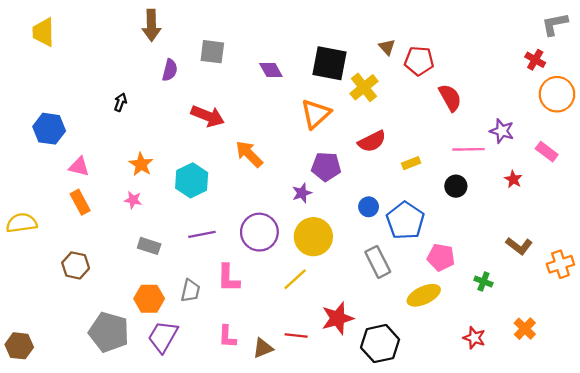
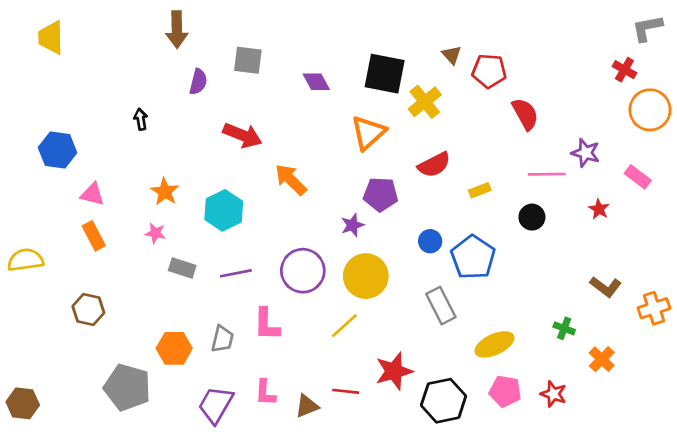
black arrow: (120, 102) -> (141, 119), turned -30
gray rectangle: (149, 246) -> (182, 268), moved
pink pentagon: (441, 257) -> (505, 391), moved
orange cross: (525, 329) -> (602, 359), moved
purple trapezoid: (163, 337) -> (216, 405), moved

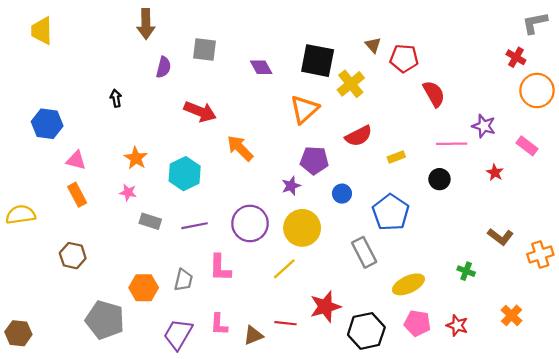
blue circle: (430, 241) -> (342, 194), moved
orange cross: (602, 359) -> (512, 315), moved

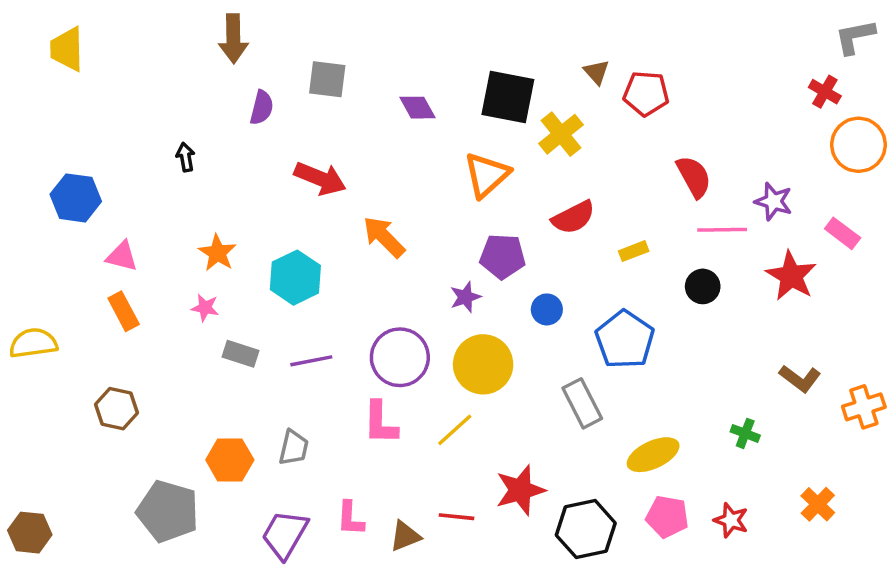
red semicircle: (434, 94) -> (694, 177), moved
red star: (495, 172) -> (791, 276), size x1.8
pink L-shape: (220, 268) -> (380, 423), moved

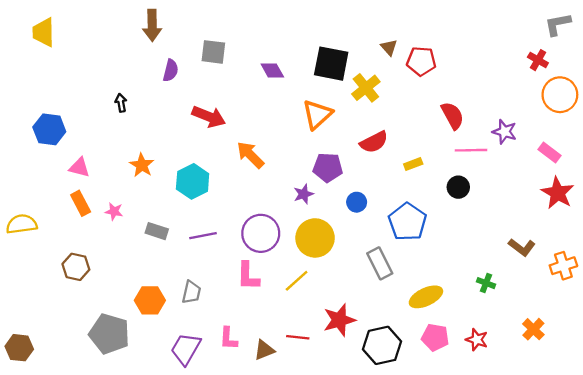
red star: (791, 276) -> (558, 193), moved
pink star: (205, 308) -> (114, 211), moved

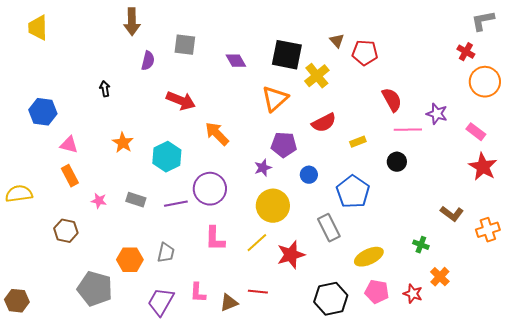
pink star: (114, 211) -> (99, 201), moved
purple circle: (261, 233) -> (210, 189), moved
red star: (339, 320) -> (291, 255), moved
orange cross: (533, 329) -> (440, 277), moved

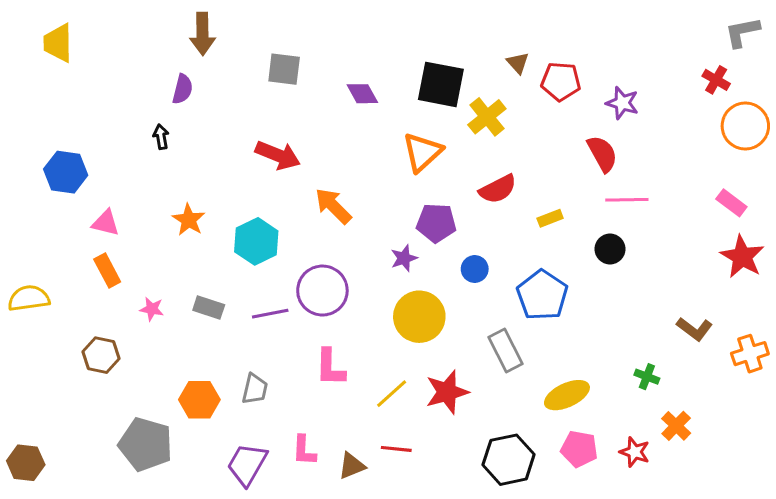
purple semicircle: (148, 61) -> (183, 89), moved
purple star: (437, 114) -> (622, 103), moved
yellow line: (257, 243) -> (392, 394), moved

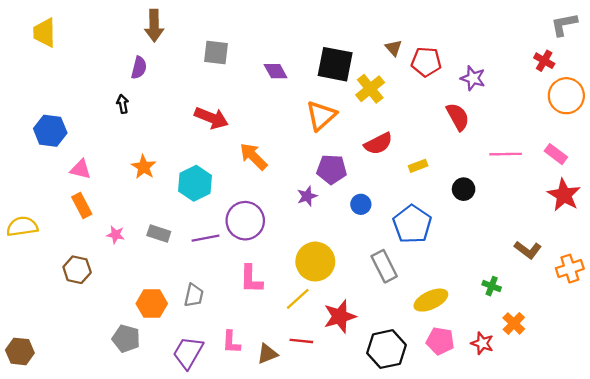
pink line: (627, 200) -> (506, 154), moved
yellow circle: (419, 317) -> (315, 262), moved
red star: (447, 392) -> (340, 316), moved
gray pentagon: (146, 444) -> (126, 339), moved, size x0.7

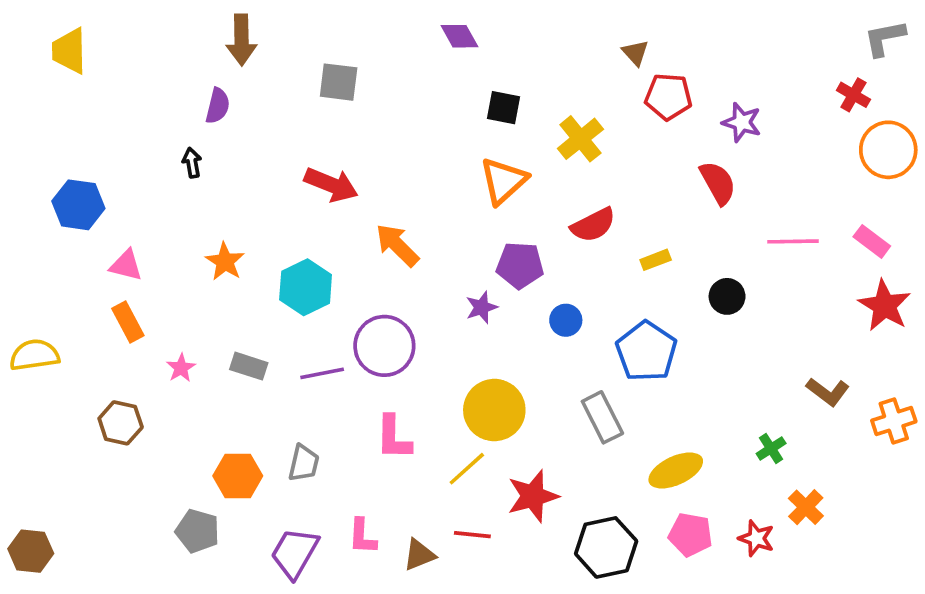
brown triangle: (394, 48) -> (635, 53), moved
black square: (335, 64) -> (503, 108), moved, size x0.6
purple diamond: (276, 71) -> (460, 36), moved
pink star: (116, 235) -> (181, 368), turned 30
green cross: (492, 286) -> (771, 449), turned 36

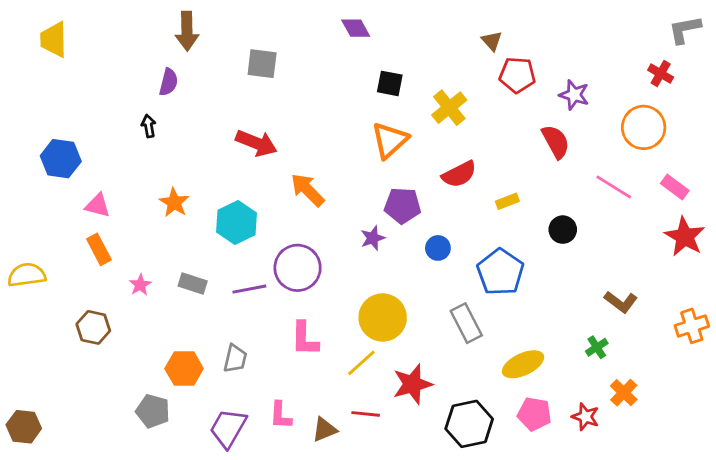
orange circle: (888, 150) -> (644, 127), moved
pink line: (793, 241) -> (614, 187), turned 33
brown L-shape: (828, 392) -> (621, 302), moved

